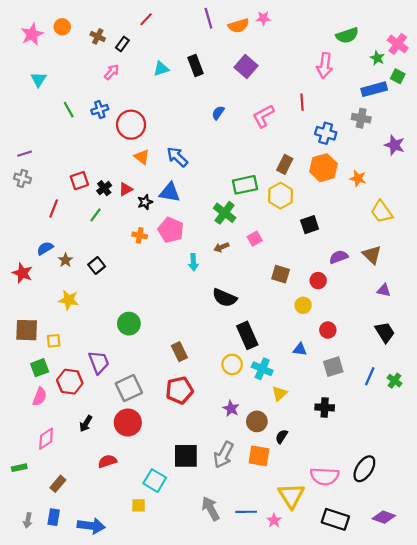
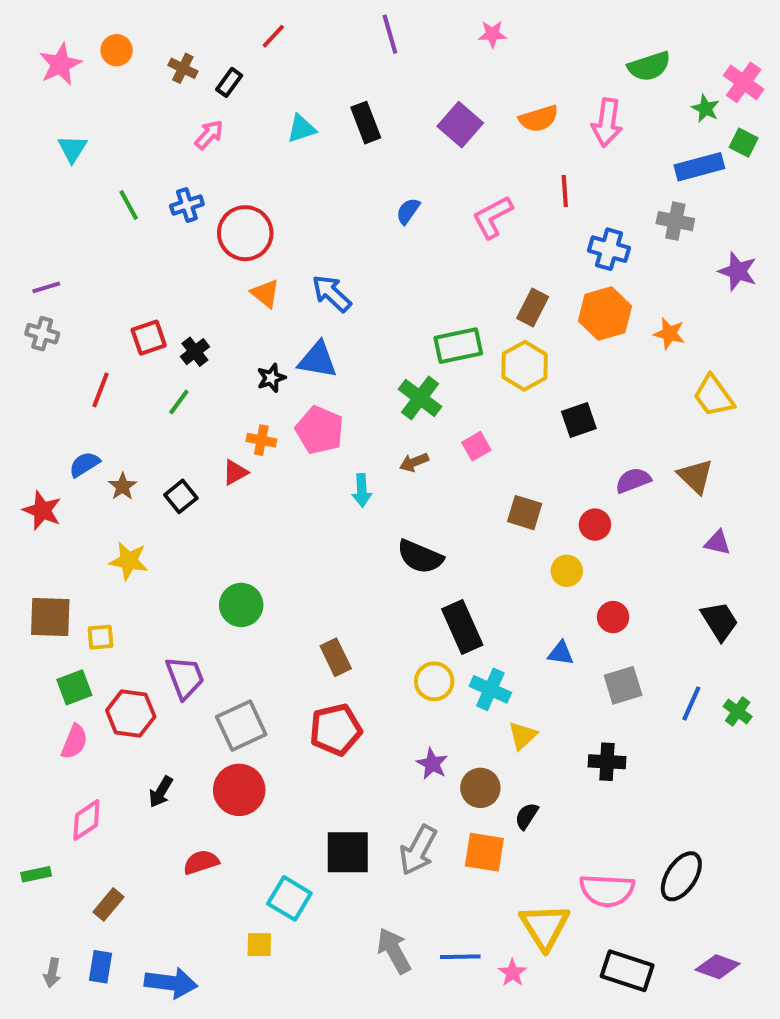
orange semicircle: (239, 26) -> (539, 119), moved
red triangle: (126, 189) -> (235, 472), moved

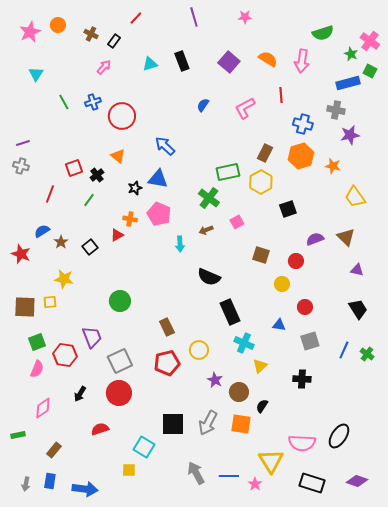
orange semicircle: (539, 119) -> (268, 59), turned -132
purple star: (738, 271) -> (350, 135), moved, turned -30
orange triangle: (265, 293) -> (118, 156), moved
yellow square: (100, 637) -> (50, 302), moved
yellow circle: (434, 681) -> (199, 350), moved

